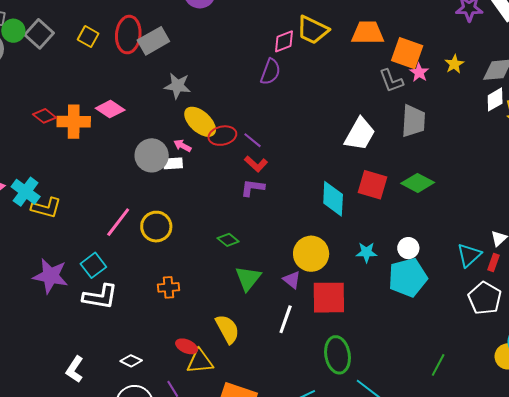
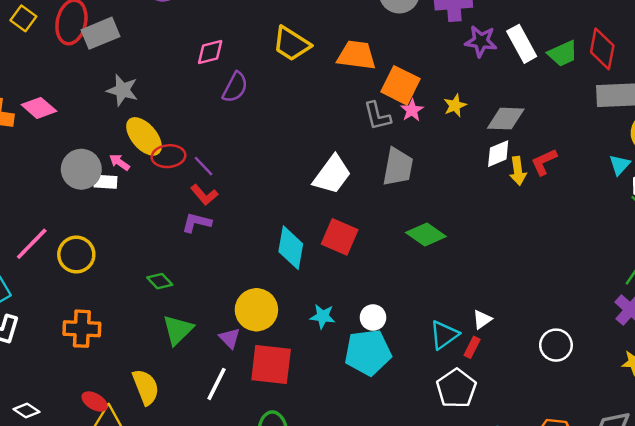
pink diamond: (284, 41) -> (210, 52), moved
green diamond: (418, 183) -> (426, 235), moved
orange cross: (169, 287) -> (82, 329), size x1.4

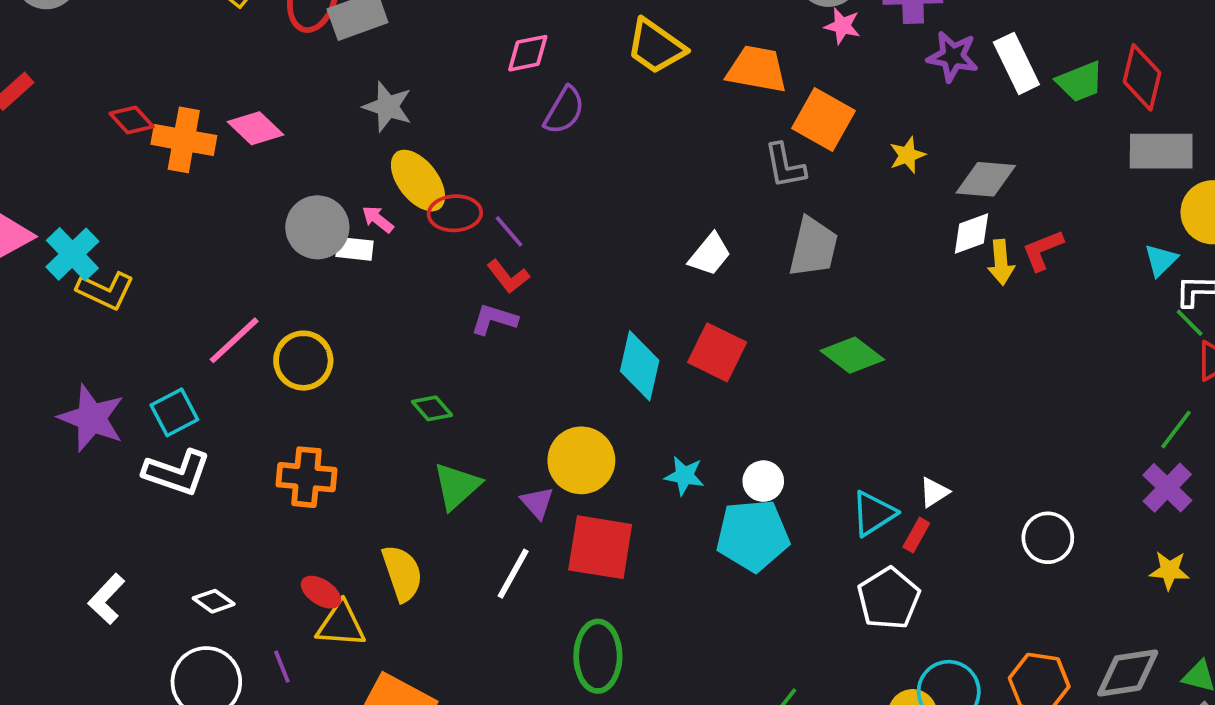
pink star: (412, 110) -> (842, 26), moved, turned -30
white trapezoid: (332, 175) -> (710, 254), size x0.7

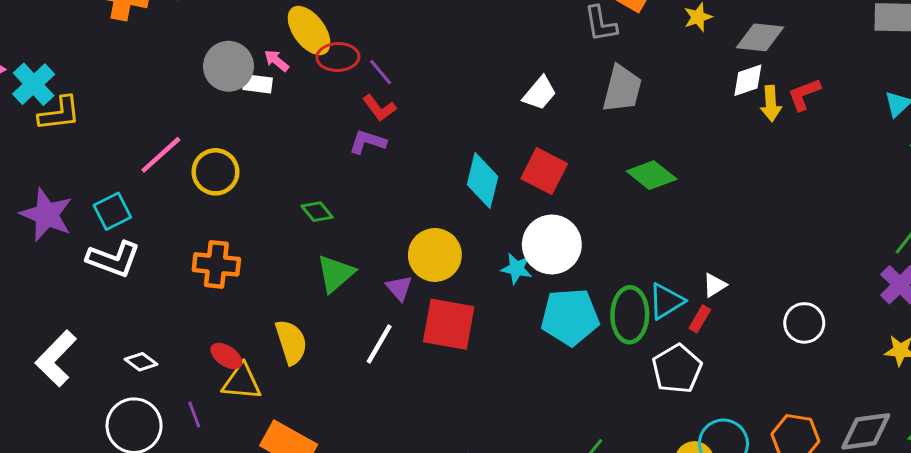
yellow L-shape: (105, 291) -> (59, 114), turned -33
white circle: (763, 481) -> (552, 245), moved, size x1.8
white L-shape: (107, 599) -> (56, 358), size x1.4
green ellipse: (598, 656) -> (630, 315), moved

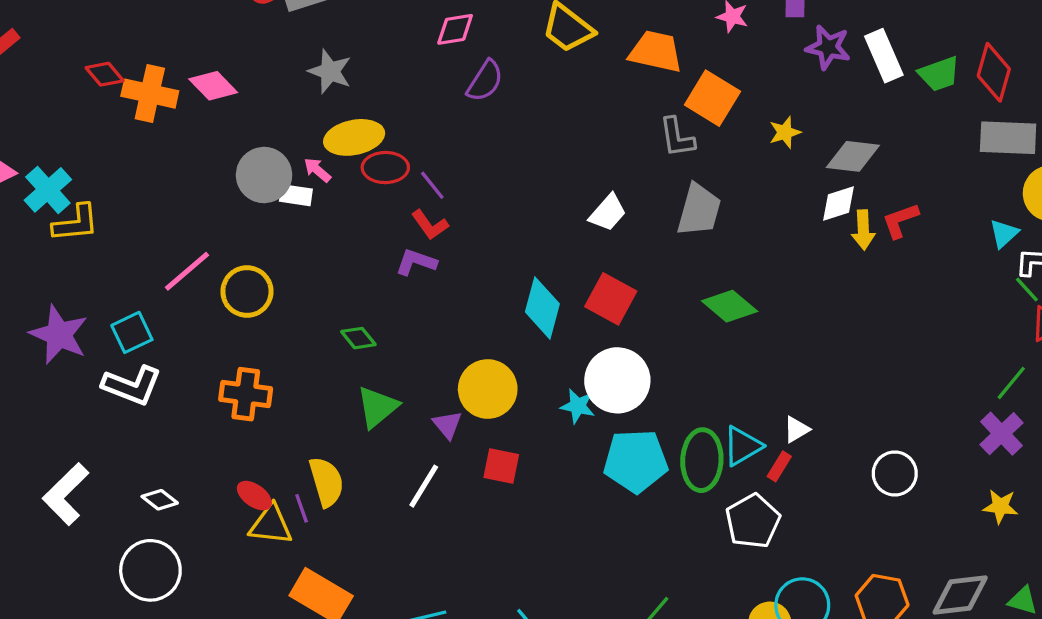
yellow ellipse: (309, 31) -> (354, 137), turned -66
red square: (449, 324) -> (501, 466), size x0.6
purple line: (194, 415) -> (302, 508), moved

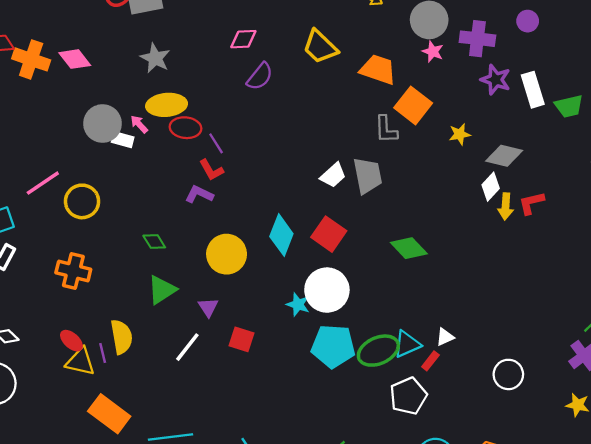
white diamond: (838, 204) -> (491, 187), turned -36
gray trapezoid: (699, 210) -> (368, 176), moved, turned -33
yellow circle: (488, 389) -> (227, 254), moved
green ellipse: (702, 460) -> (378, 351), turned 57

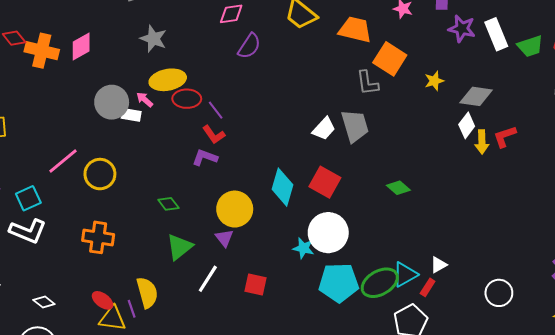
pink diamond: (75, 59) -> (81, 46), turned -76
green diamond: (409, 248) -> (398, 188), size x0.7
purple triangle: (208, 307) -> (224, 238), moved
white line: (187, 347) -> (208, 279), moved

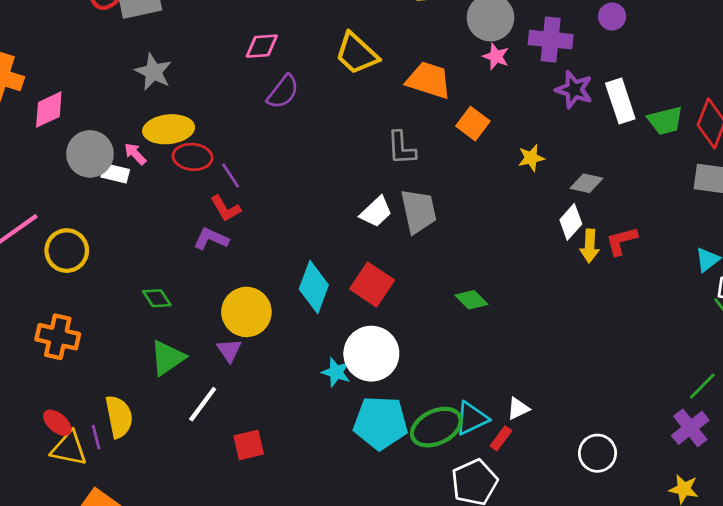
pink diamond: (81, 46) -> (49, 109), moved
orange square: (390, 59) -> (473, 124), size x0.7
gray L-shape: (367, 83) -> (401, 148), moved
gray diamond: (476, 96) -> (587, 183), size x0.7
red square: (256, 284) -> (249, 445), moved, turned -30

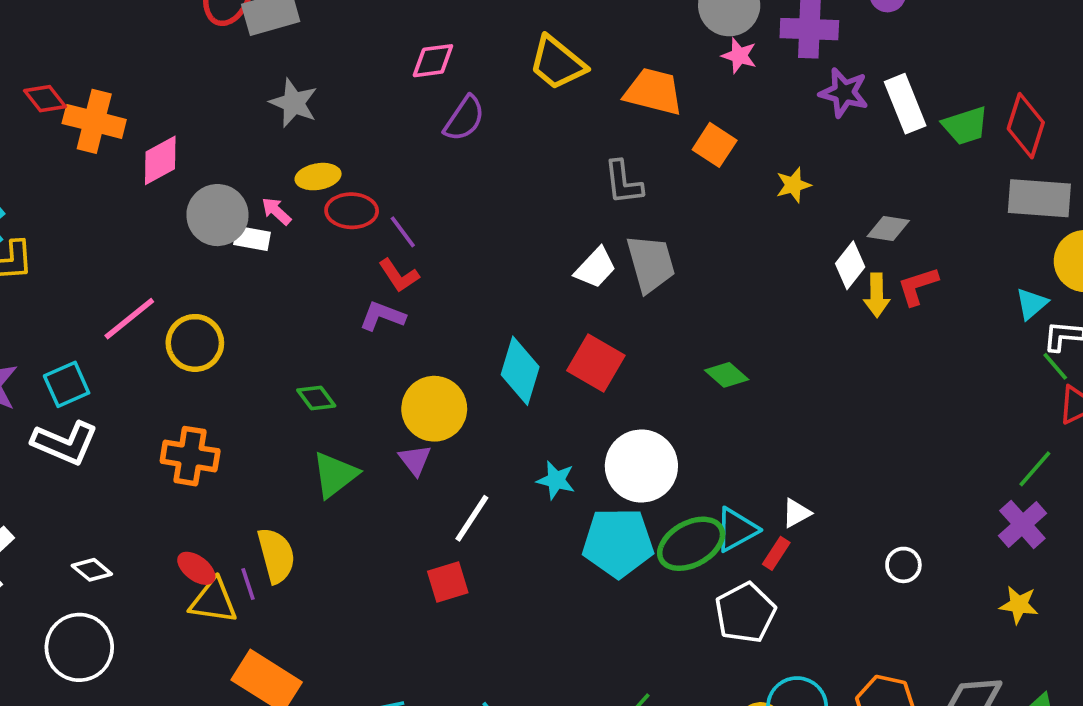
yellow ellipse: (169, 129) -> (318, 177), size x0.7
gray diamond: (587, 183) -> (888, 228), moved
white circle: (371, 354) -> (641, 466), moved
white line: (203, 404) -> (472, 518), moved
white circle: (597, 453) -> (903, 565), size x0.7

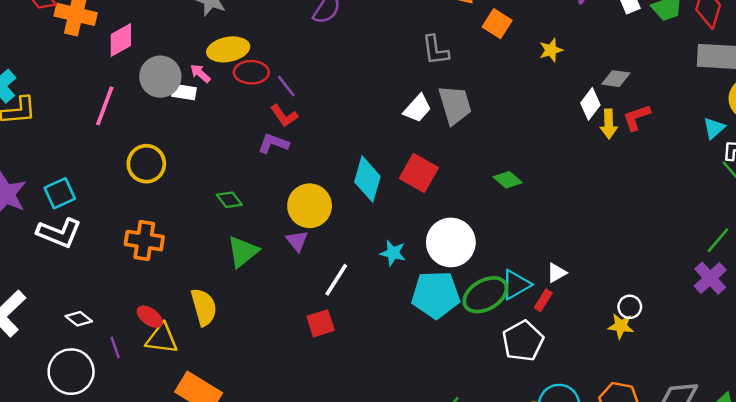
yellow ellipse: (318, 177) -> (228, 49), size x1.4
pink line: (129, 319) -> (105, 106), moved, turned -30
purple line: (248, 584) -> (115, 348), moved
yellow star: (1019, 605) -> (621, 326), moved

